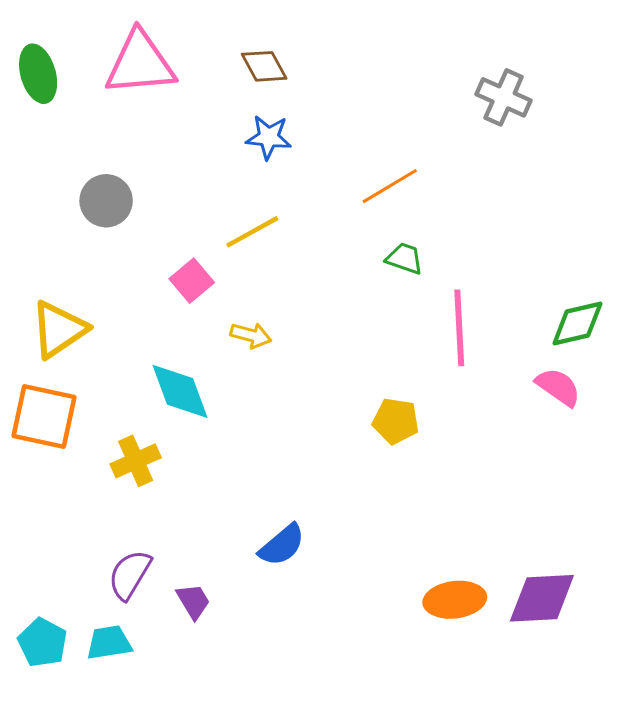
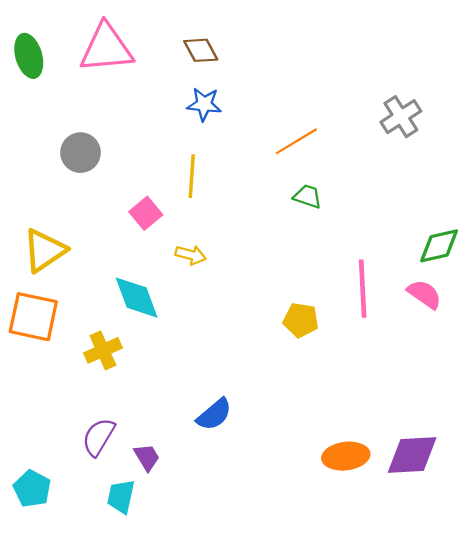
gray cross: (504, 97) -> (401, 117), moved, turned 33
yellow line: (252, 232) -> (192, 176), turned -57
pink line: (459, 328) -> (363, 289), moved
cyan trapezoid: (109, 643) -> (121, 497), moved, turned -69

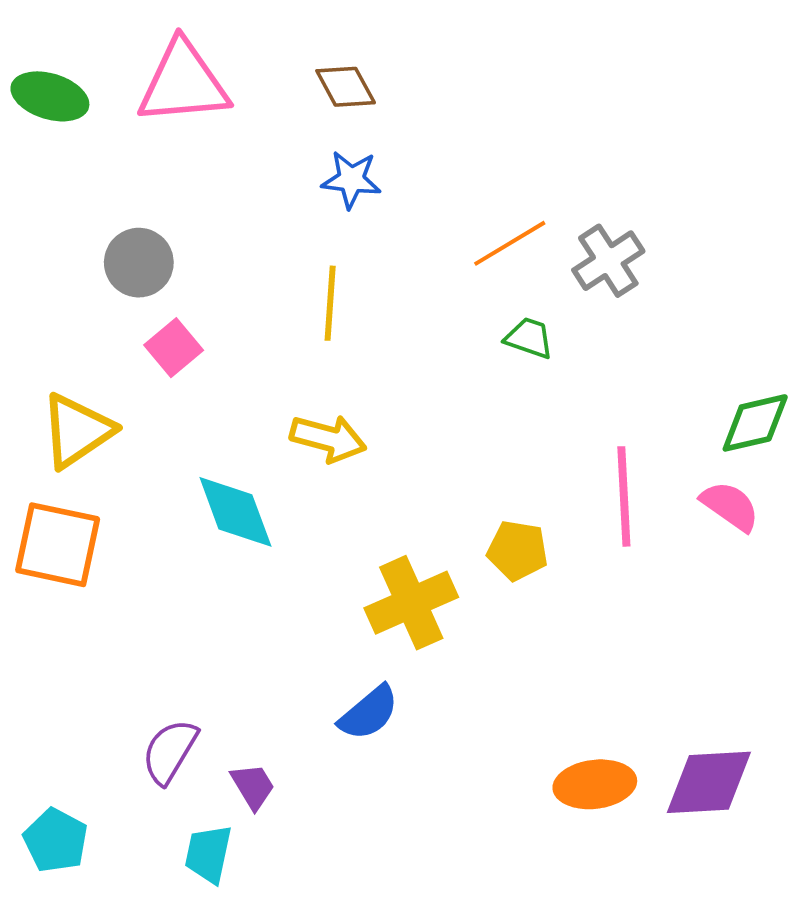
green ellipse: (29, 56) -> (50, 96), turned -57
gray cross: (401, 117) -> (608, 261), moved
pink square: (146, 213) -> (174, 348), moved
yellow arrow: (191, 255) -> (328, 438), size x1.4
yellow cross: (103, 350) -> (411, 603), moved, size x1.4

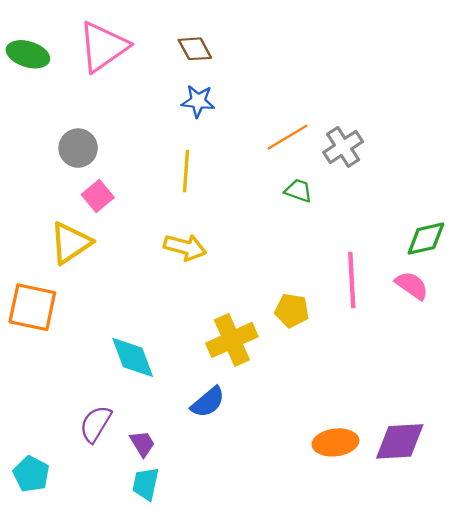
pink triangle: (183, 83) -> (103, 47), turned -30
yellow triangle: (77, 431) -> (70, 243), moved
cyan diamond: (235, 512) -> (133, 357), moved
cyan trapezoid: (208, 854) -> (146, 484), moved

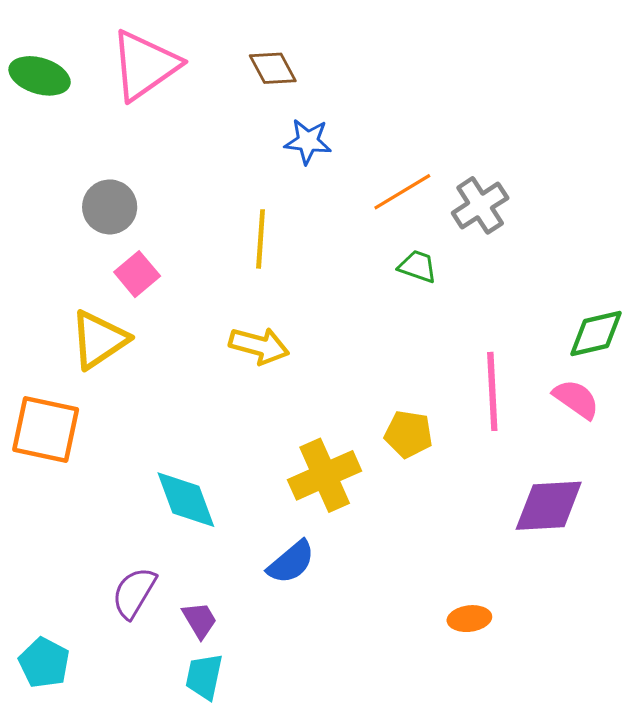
blue star: (198, 101) -> (308, 141), moved
purple diamond: (400, 441) -> (549, 506), moved
orange ellipse: (335, 442) -> (469, 619), size x0.7

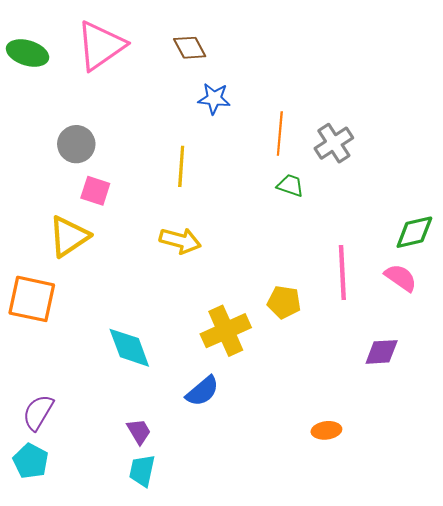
orange line: (402, 192) -> (280, 134), turned -54
pink square: (137, 274) -> (95, 191), turned -32
purple diamond: (549, 506) -> (382, 352), size x0.7
purple semicircle: (134, 593) -> (38, 412), moved

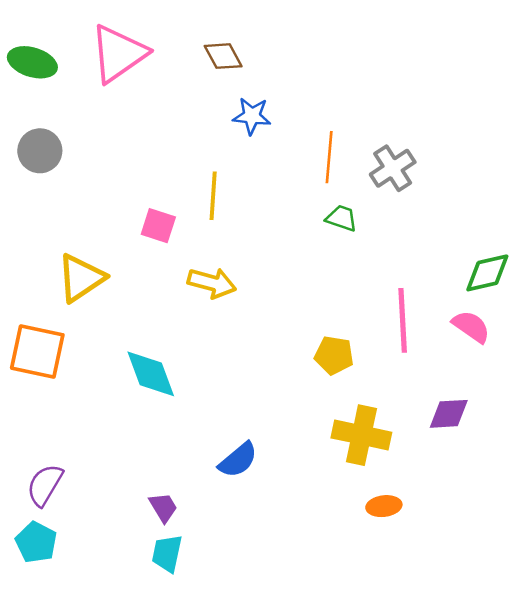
gray circle: (76, 144) -> (40, 151), moved
pink square: (95, 191) -> (158, 226), moved
yellow cross: (226, 331) -> (361, 435), moved, turned 36
cyan diamond: (129, 348) -> (151, 374), moved

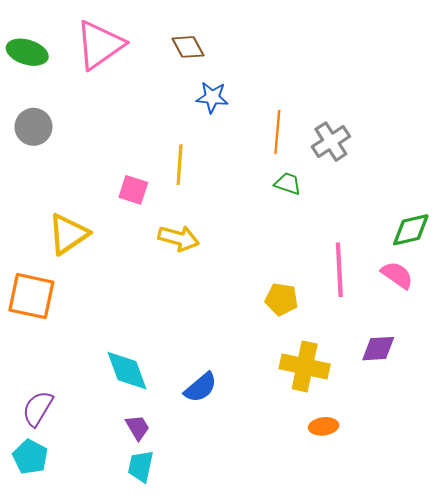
cyan diamond: (151, 374) -> (127, 371), moved

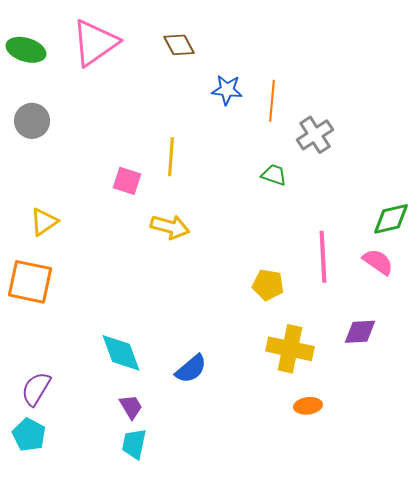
blue star: (212, 97) -> (227, 90), moved
orange line: (277, 132) -> (272, 101), moved
yellow triangle: (68, 234) -> (44, 222), moved, size x0.7

